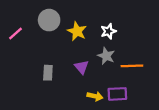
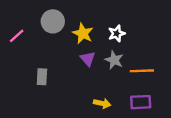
purple triangle: (82, 67) -> (88, 59), moved
gray rectangle: (48, 73) -> (42, 77), moved
purple rectangle: (117, 94) -> (141, 102), moved

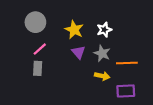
gray circle: (53, 21) -> (35, 22), moved
pink line: (17, 36) -> (40, 49), moved
yellow arrow: (102, 103) -> (102, 76), moved

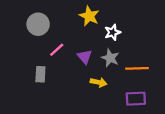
yellow star: (74, 30) -> (89, 16), moved
pink line: (40, 49) -> (57, 50), moved
yellow arrow: (102, 76) -> (99, 82), moved

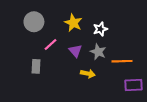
yellow star: (89, 16) -> (73, 23), moved
purple rectangle: (136, 99) -> (133, 85), moved

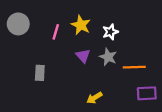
gray circle: (34, 22) -> (18, 24), moved
pink line: (51, 45) -> (56, 32), moved, turned -32
yellow arrow: (88, 74) -> (94, 98), moved, turned 136

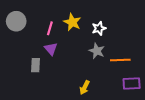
purple triangle: (83, 56) -> (51, 49), moved
yellow arrow: (94, 98) -> (85, 88), turned -32

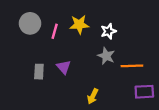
gray circle: (16, 21) -> (30, 23), moved
yellow star: (72, 22) -> (79, 25), turned -30
purple triangle: (51, 49) -> (64, 67), moved

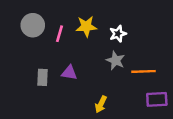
purple triangle: (64, 67) -> (69, 73), turned -40

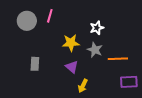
yellow star: (86, 26) -> (71, 43), moved
pink line: (60, 34) -> (50, 16), moved
purple triangle: (69, 73) -> (72, 67), moved, turned 32

